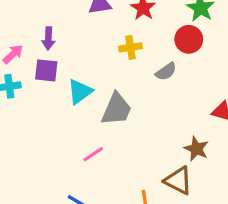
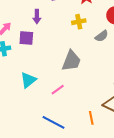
purple arrow: (48, 38) -> (37, 17), moved
cyan triangle: (80, 92) -> (28, 80), moved

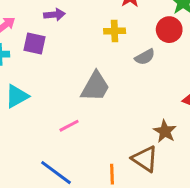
purple arrow: (37, 17) -> (54, 15), turned -104
cyan triangle: (28, 80) -> (17, 96), moved

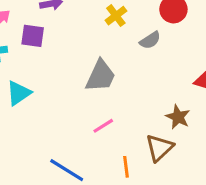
yellow cross: (115, 31) -> (116, 16), turned -30
pink line: (69, 126) -> (103, 126), moved
brown triangle: (145, 159) -> (159, 148), turned 48

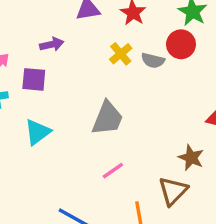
gray semicircle: (150, 40) -> (153, 60), moved, turned 50
cyan triangle: (19, 93) -> (38, 132), moved

